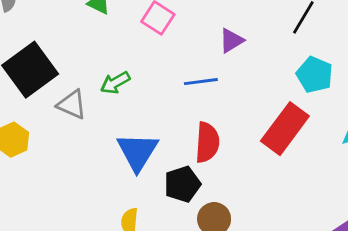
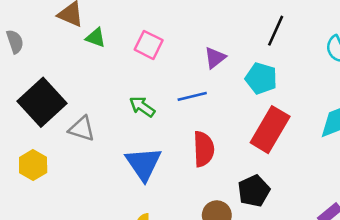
cyan pentagon: (315, 75) -> (261, 78), moved
green arrow: (115, 83) -> (142, 107), moved, turned 70
black pentagon: (182, 184) -> (254, 191), moved

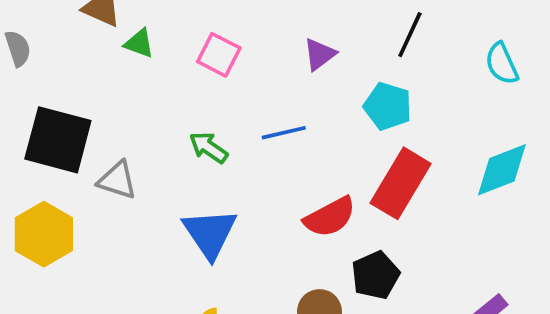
purple triangle: (215, 58) -> (319, 54), moved
black square: (42, 102) -> (58, 140), turned -33
red semicircle: (204, 149) -> (330, 217), moved, turned 64
yellow hexagon: (33, 165) -> (44, 234), size x1.4

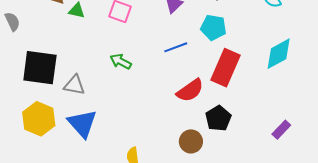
blue line: (284, 133) -> (176, 47), moved
blue triangle: (210, 233) -> (82, 124), moved

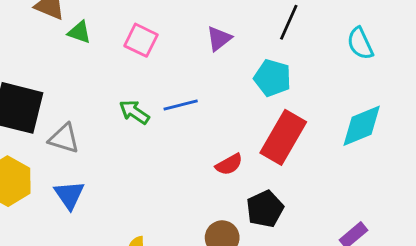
blue line: (176, 47) -> (181, 105), moved
red semicircle: (190, 90) -> (229, 164), size x0.7
blue triangle: (82, 124) -> (69, 195), size x0.7

